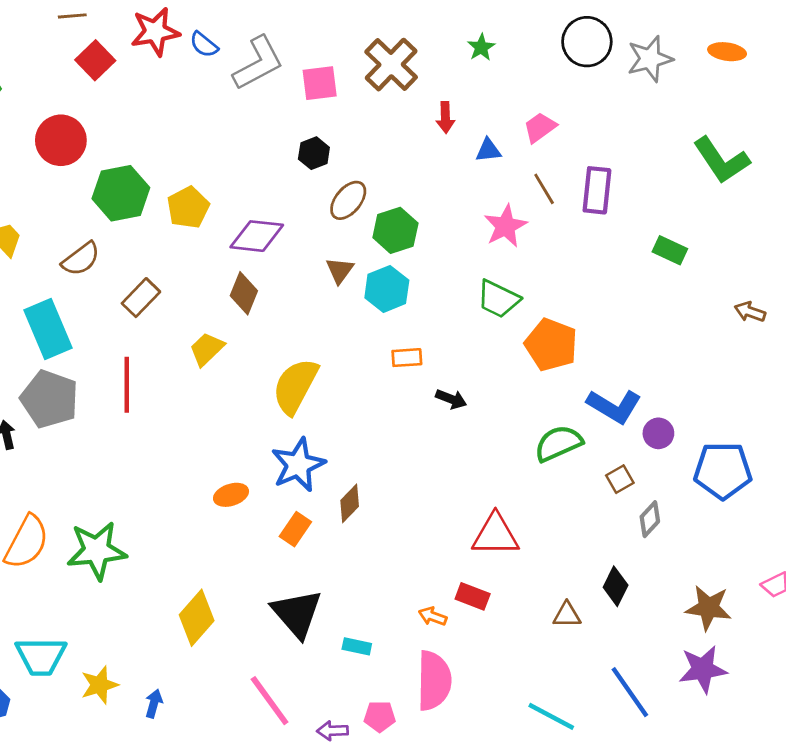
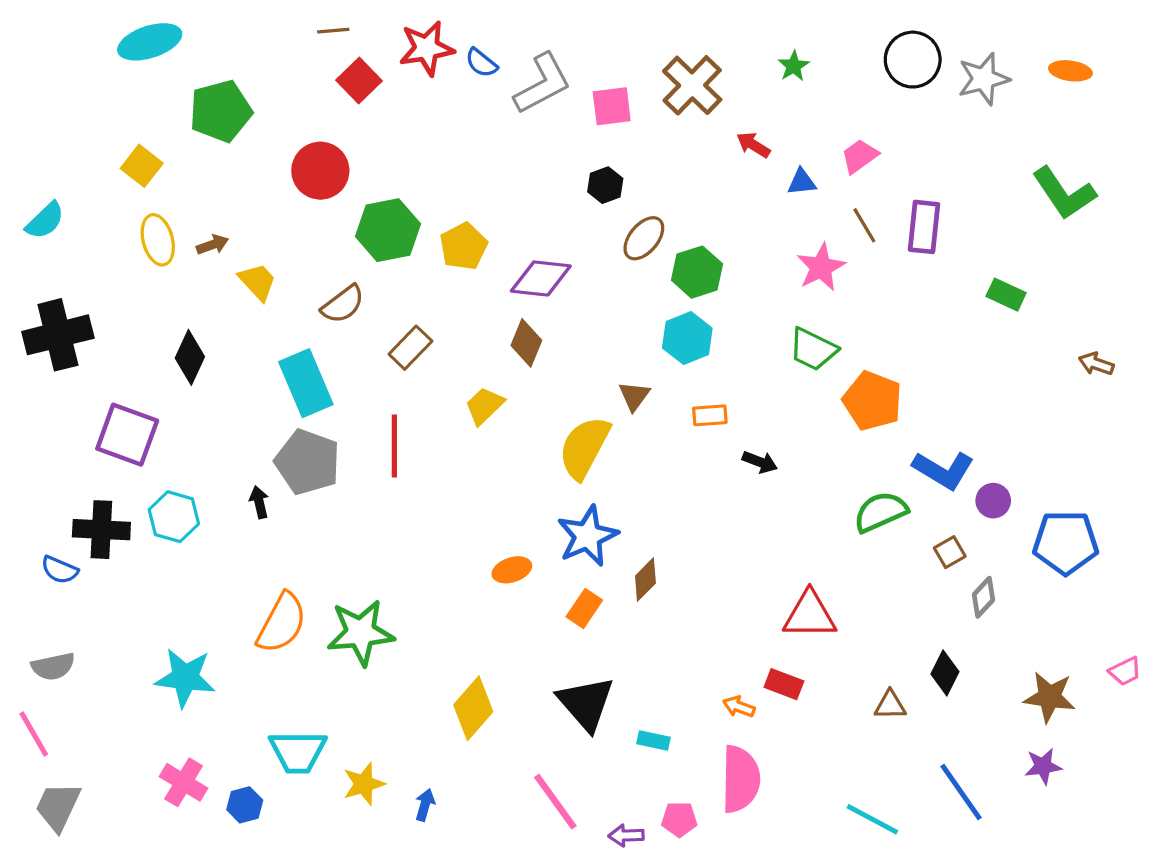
red arrow: (445, 117) -> (753, 145), turned 124
brown triangle: (340, 270) -> (634, 396), moved
purple star: (703, 669) -> (1043, 766), size x0.7

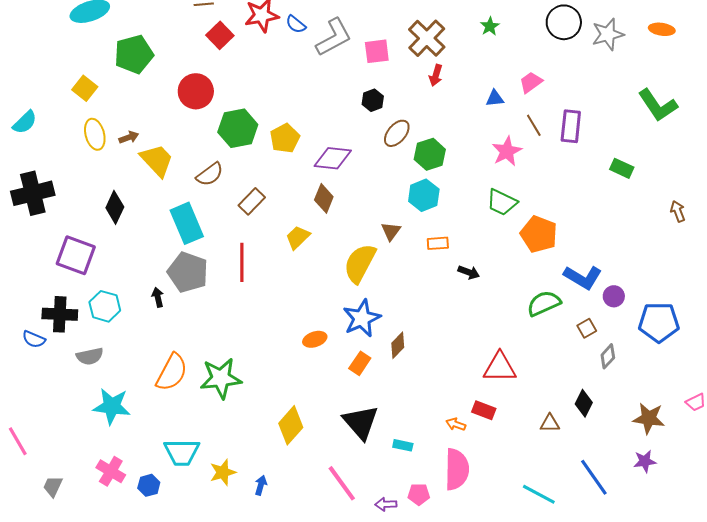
red arrow: (753, 145) -> (436, 75), moved, turned -105
yellow trapezoid: (258, 282) -> (157, 160), size x1.4
brown arrow: (1096, 364) -> (678, 211), turned 50
gray semicircle: (53, 666) -> (90, 356), moved
gray trapezoid: (58, 806) -> (53, 486), moved, size x0.7

